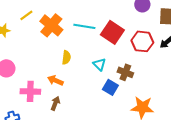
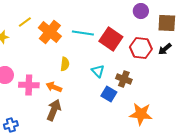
pink cross: (30, 91) -> (29, 85), moved
brown arrow: (55, 103) -> (54, 110), size x1.5

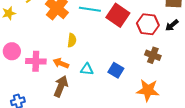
cyan triangle: (98, 71) -> (87, 69), moved, turned -40
brown cross: (124, 79) -> (153, 55), moved

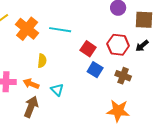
red square: (118, 15) -> (88, 49), moved, size x0.7
cyan triangle: (87, 69) -> (57, 90), turned 40
blue square: (116, 70) -> (95, 70), moved

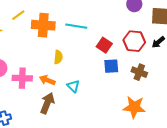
orange cross: (27, 29) -> (43, 25), turned -35
blue square: (95, 70) -> (111, 66), turned -35

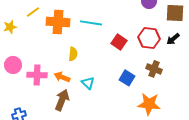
blue square: (111, 66) -> (127, 78), moved, turned 35

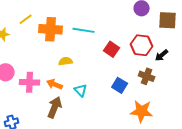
black arrow: (173, 39) -> (162, 55), moved
yellow semicircle: (73, 54) -> (66, 61), turned -104

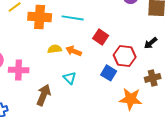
red hexagon: (142, 45) -> (125, 56), moved
brown cross: (147, 76) -> (153, 78), moved, turned -35
orange arrow: (55, 84) -> (74, 51), moved

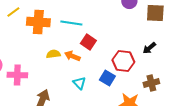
red square: (101, 37) -> (88, 42), moved
cyan triangle: (70, 78) -> (79, 83), moved

